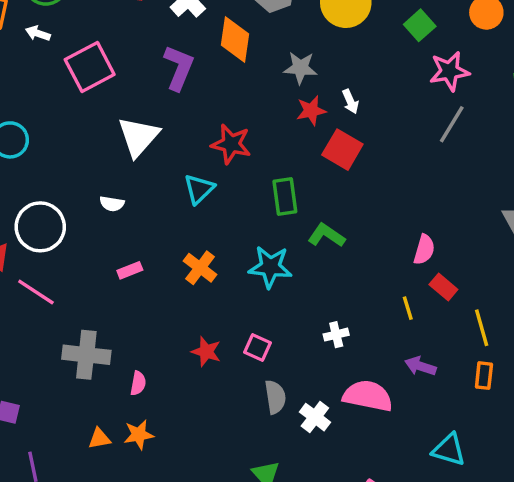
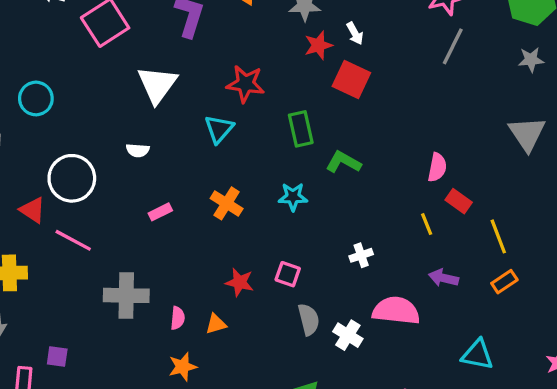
cyan star: (270, 267) -> (293, 197), size x0.7
orange rectangle: (484, 376) -> (504, 282), turned 55
orange triangle: (99, 439) -> (216, 324), moved

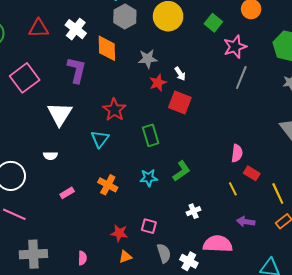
red star: (245, 84) -> (114, 110), turned 30
green L-shape: (343, 162) -> (181, 171), moved, turned 120
gray cross: (126, 295) -> (33, 254), moved
orange triangle: (216, 324) -> (125, 257), moved

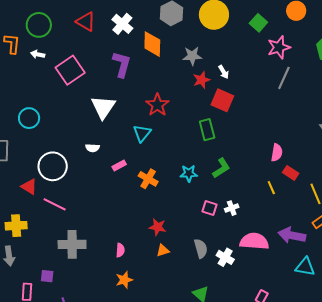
red triangle: (39, 28) -> (86, 22), turned 30
green rectangle: (151, 135) -> (207, 130), moved
pink rectangle: (67, 193) -> (119, 166), moved
purple arrow: (246, 222) -> (292, 235), moved, size x1.5
pink square: (149, 226) -> (209, 208), moved

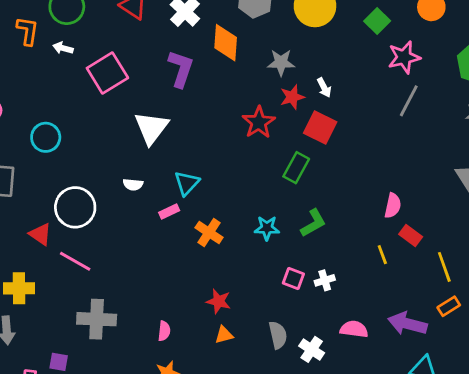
red star: (157, 105) -> (259, 122), moved
green rectangle: (207, 130) -> (296, 168), turned 40
cyan triangle: (142, 133) -> (187, 183), moved
pink semicircle: (254, 241) -> (354, 329), size x0.7

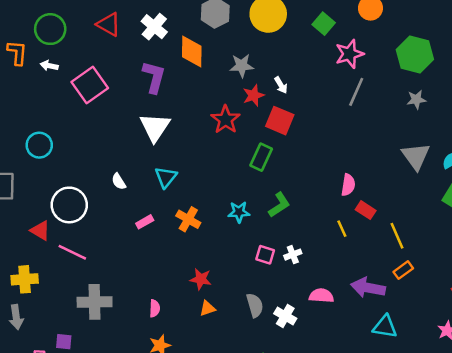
white triangle: (151, 128) -> (155, 127), moved
white semicircle: (133, 184) -> (119, 181), turned 56
pink rectangle: (169, 211) -> (145, 222), moved

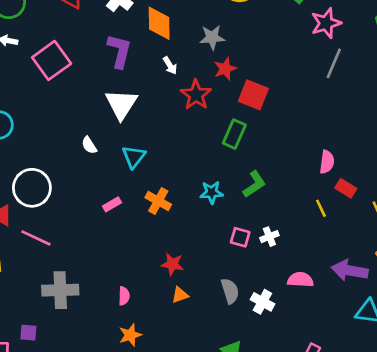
white arrow: (281, 85) -> (170, 66), moved
white semicircle: (119, 181) -> (89, 145), moved

